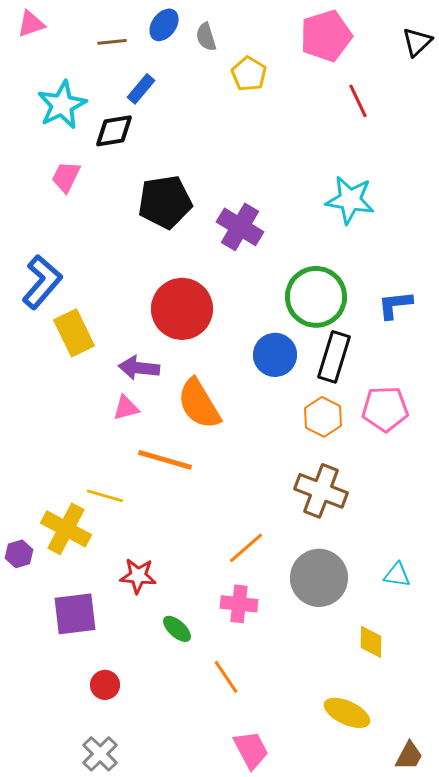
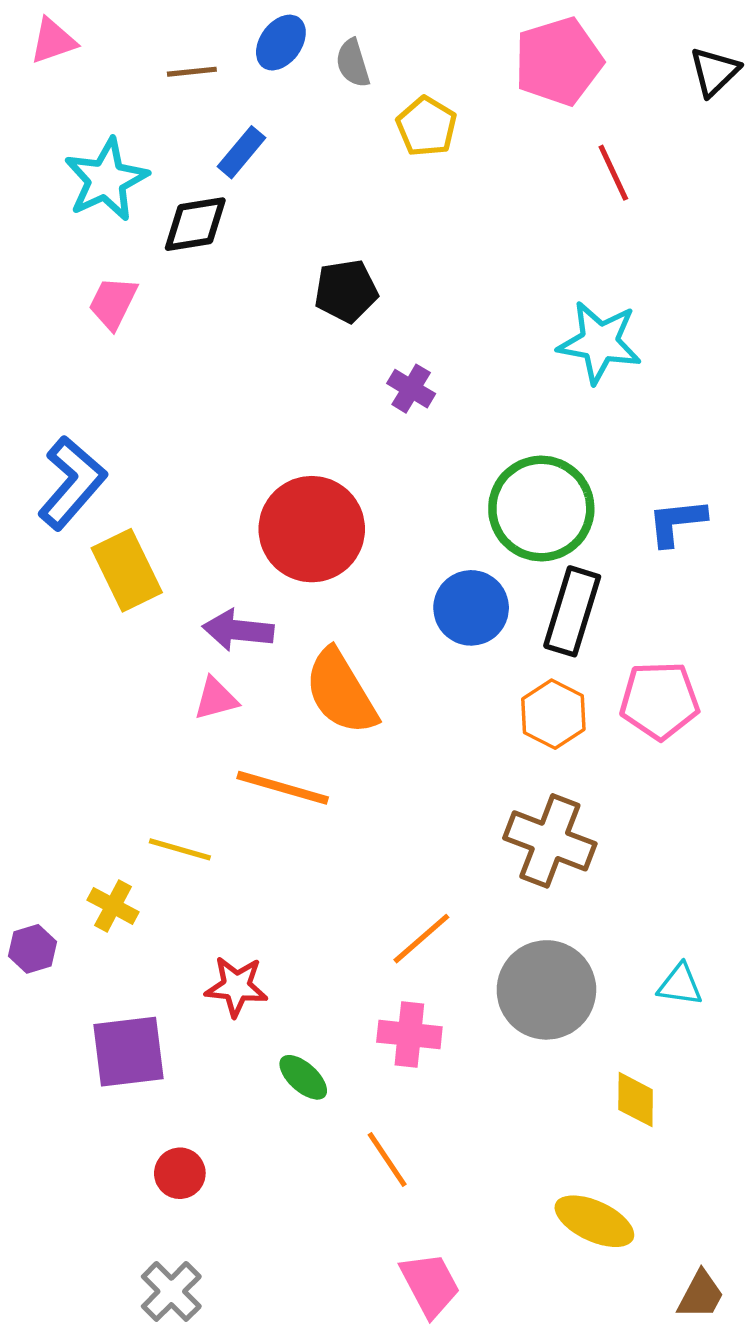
black pentagon: (165, 202) -> (346, 291), moved, size x0.7
purple cross: (240, 227) -> (411, 389), size x0.6
yellow cross: (66, 529) -> (113, 906), size x0.6

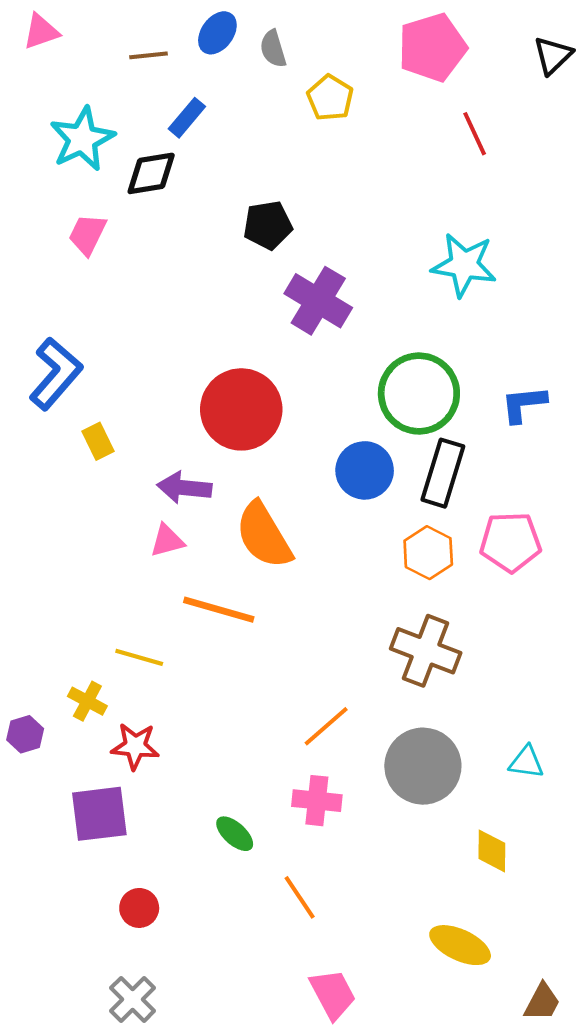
purple cross: (411, 389) -> (318, 301), size x1.8
yellow rectangle: (127, 570) -> (98, 441), size x0.6
red star: (236, 987) -> (135, 746), moved

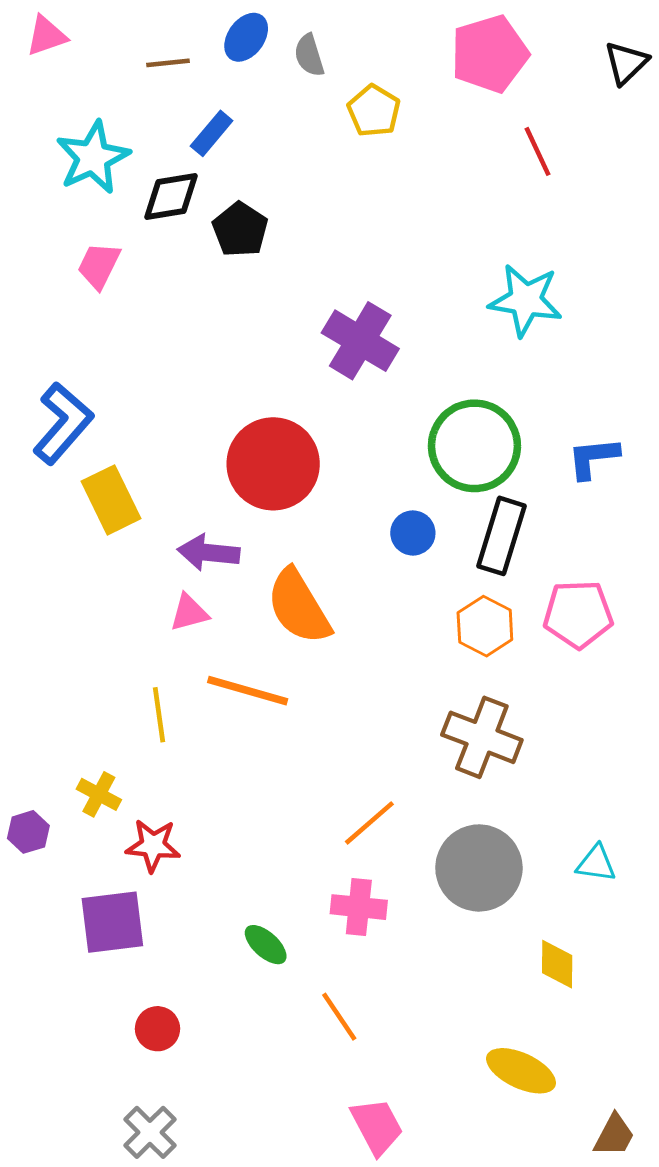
black pentagon: (268, 225) -> (240, 230), moved, turned -30
yellow rectangle: (98, 441) -> (111, 500), size x1.6
blue circle: (365, 470) -> (413, 533), size x0.7
yellow line: (139, 657) -> (159, 715), moved, turned 66

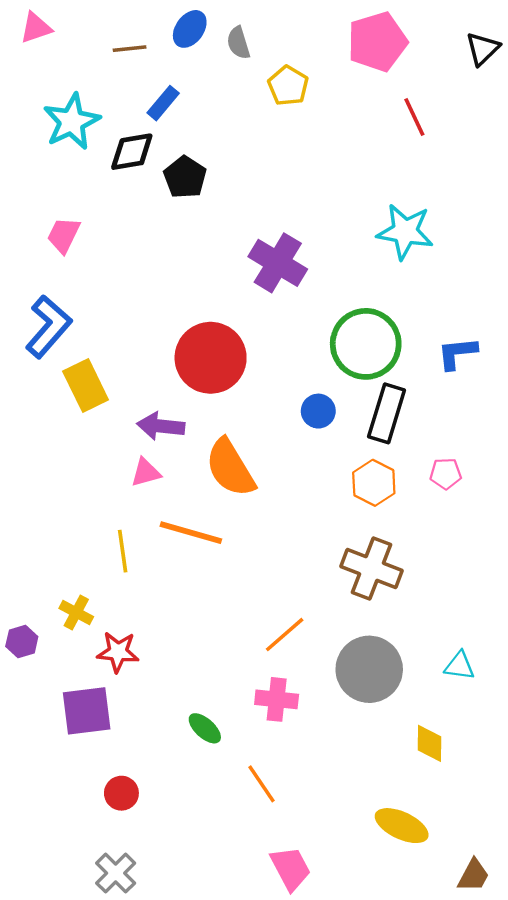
pink trapezoid: (99, 266) -> (64, 235), moved
pink pentagon: (578, 614) -> (446, 474), size x0.6

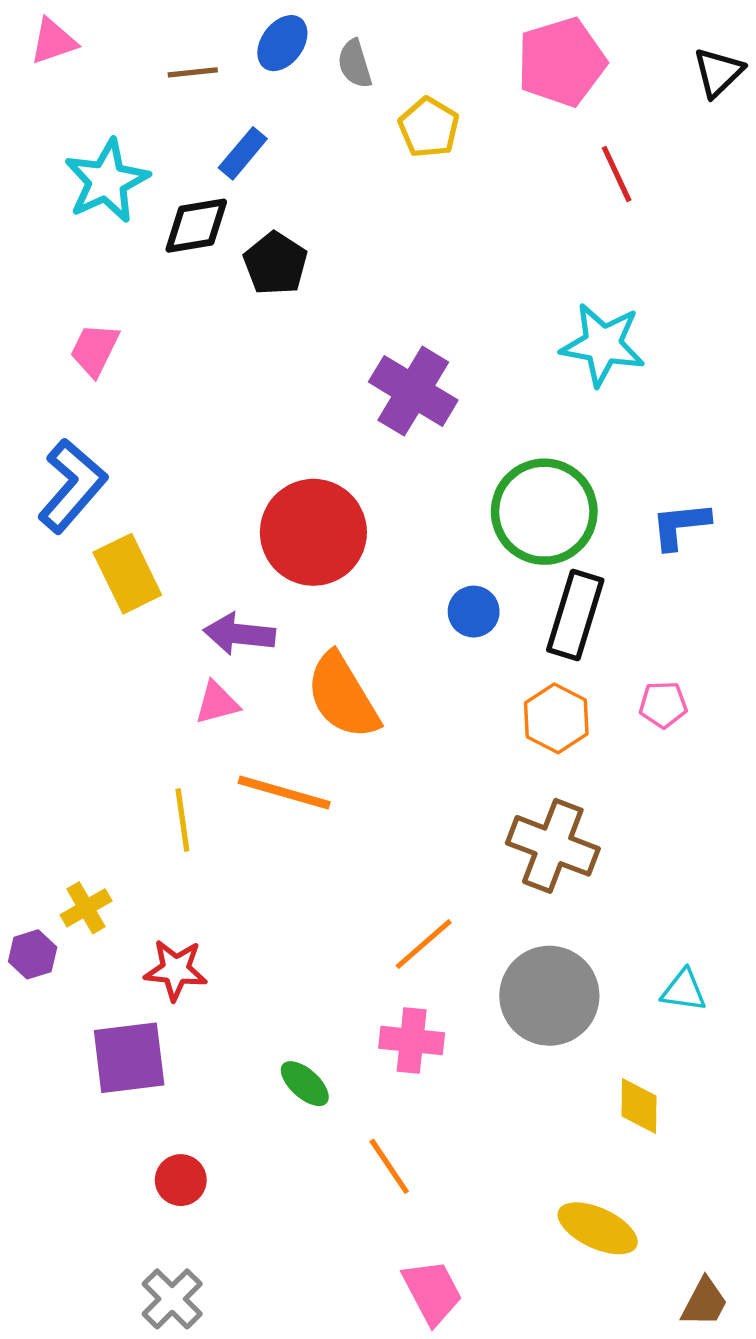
yellow cross: (76, 613) -> (86, 908), moved, turned 32

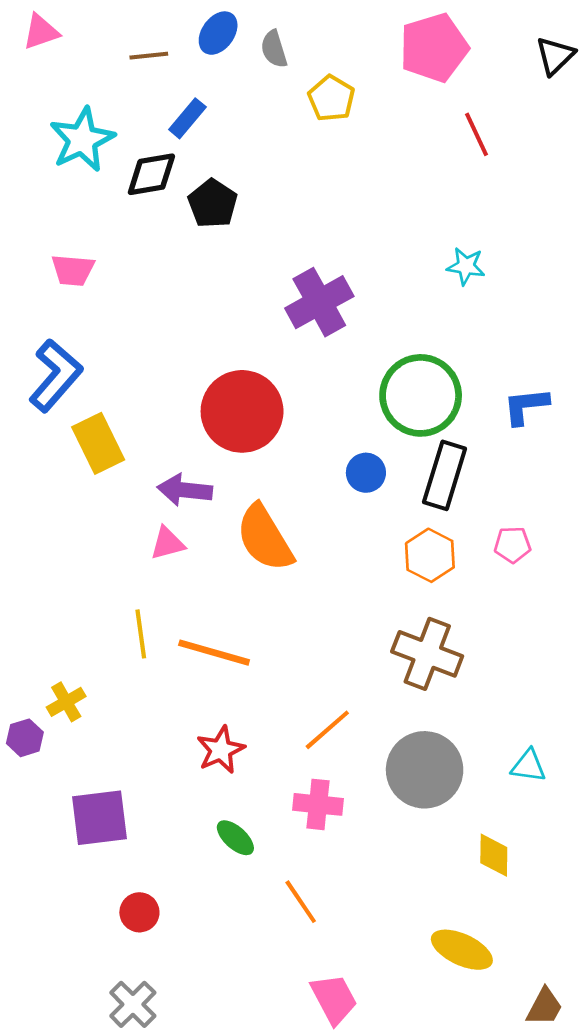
cyan star: (603, 345) -> (466, 266), size x0.6
pink trapezoid: (95, 350) -> (73, 270), turned -111
purple cross: (413, 391) -> (319, 302), turned 30
orange line: (284, 792) -> (214, 653), moved
red star: (176, 970) -> (221, 750), moved, turned -30

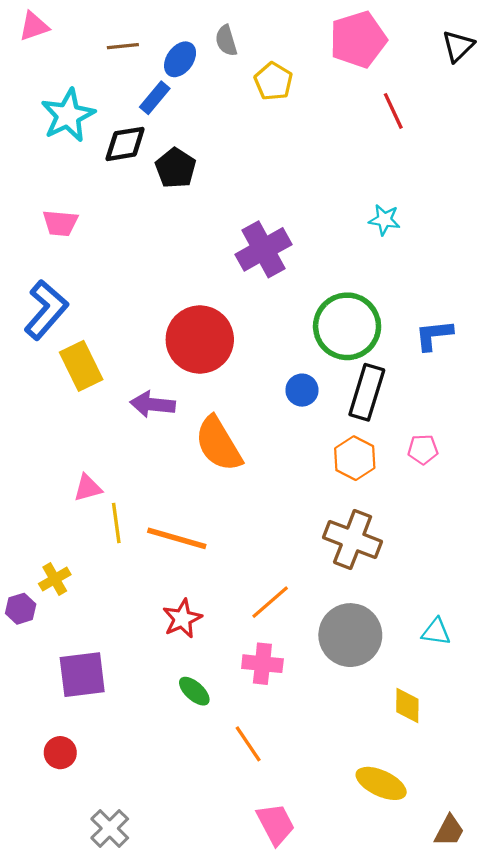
blue ellipse: (218, 33) -> (180, 59), moved
pink triangle: (167, 543) -> (88, 488), moved
red circle: (139, 912) -> (60, 753), moved

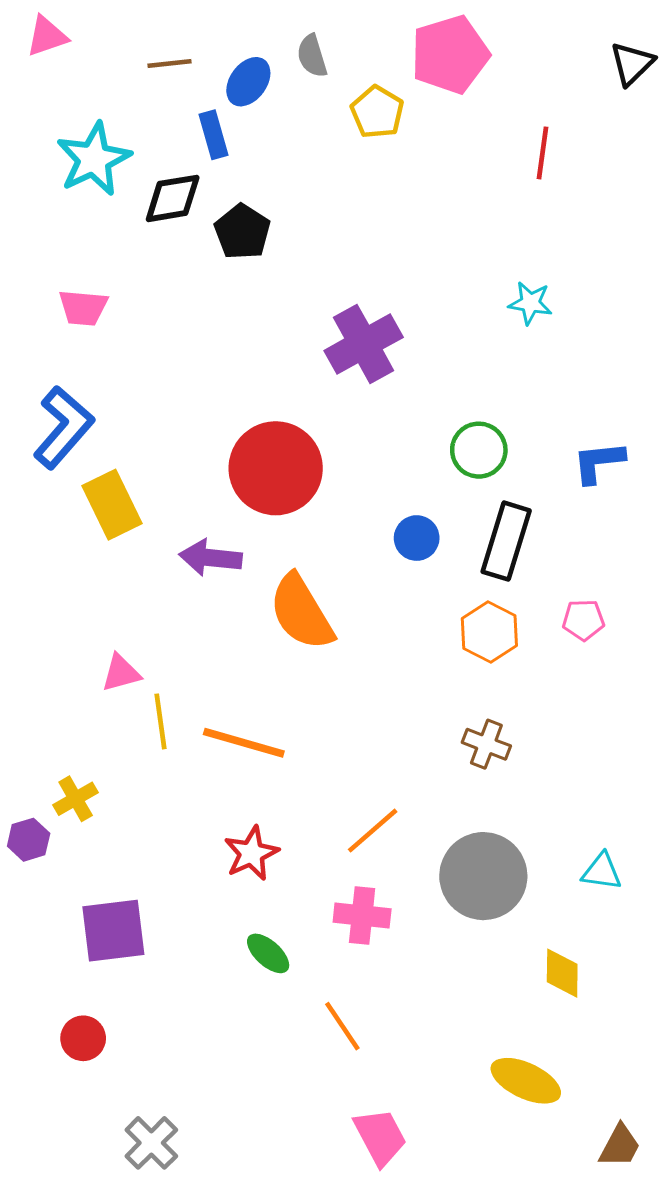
pink pentagon: (358, 40) -> (450, 54), moved
blue rectangle: (155, 98) -> (213, 135), turned -56
red line: (393, 111) -> (542, 153), turned 33
green circle: (347, 326) -> (479, 450), size x0.6
brown cross: (353, 539) -> (486, 744), size x0.6

